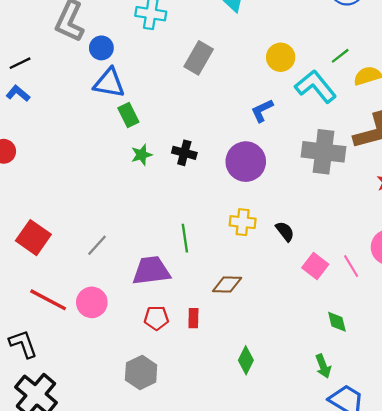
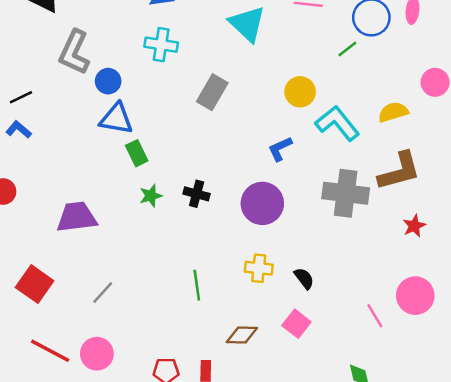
green line: (340, 56) -> (347, 49), moved
pink square: (315, 266) -> (296, 324), moved
purple trapezoid: (151, 271) -> (77, 217), moved

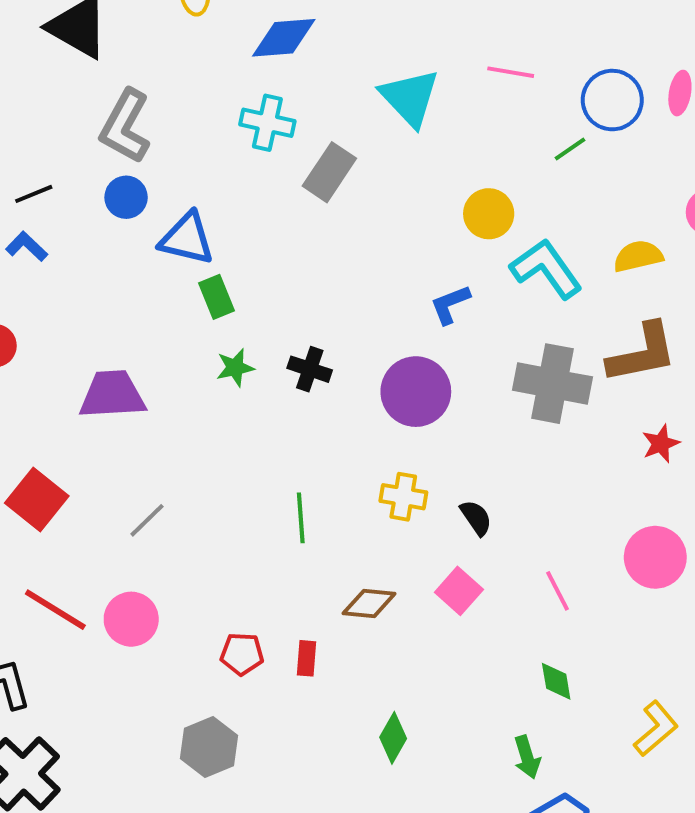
blue circle: (108, 81) -> (126, 197), moved
gray rectangle: (212, 92) -> (329, 172), moved
pink line: (375, 316) -> (557, 591), moved

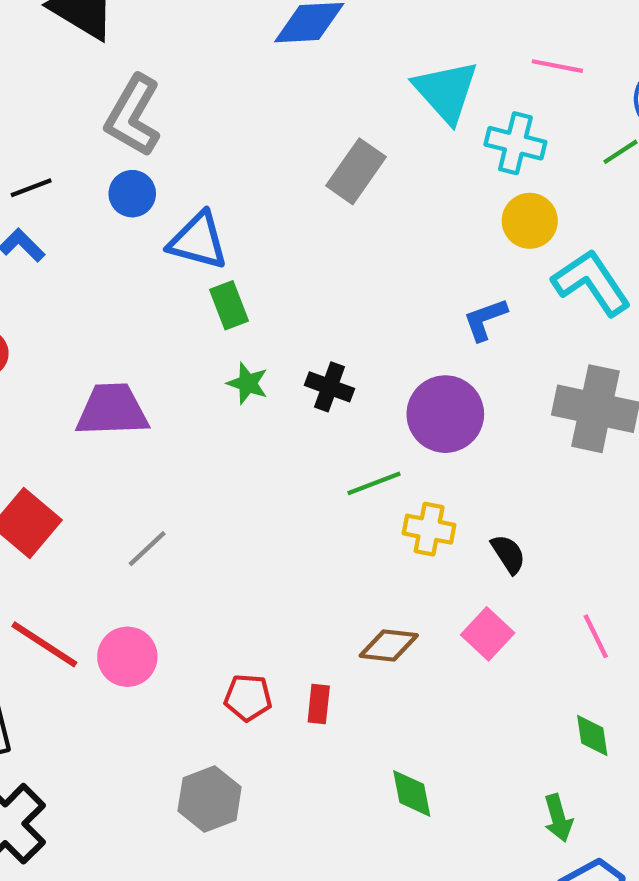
cyan cross: (267, 123) -> (515, 143), moved
green star: (235, 368) -> (248, 383), turned 30
green line: (301, 518) -> (374, 483), moved, turned 72
green diamond: (393, 738) -> (412, 793), turned -42

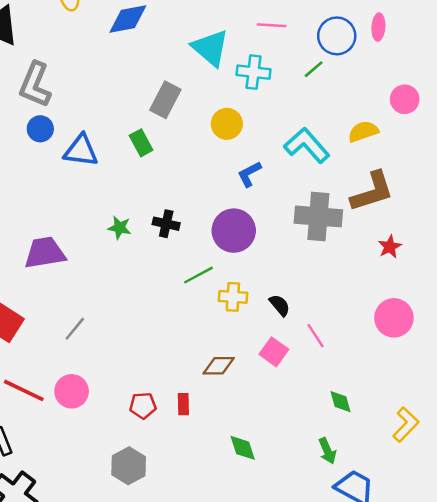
yellow circle: (530, 221) -> (227, 124), moved
green rectangle: (229, 305) -> (141, 143), moved
pink line: (596, 636) -> (315, 336), moved

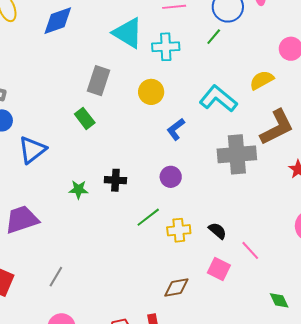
blue triangle: (81, 151) -> (32, 150), moved, turned -36
purple circle: (234, 231) -> (171, 177), size x0.6

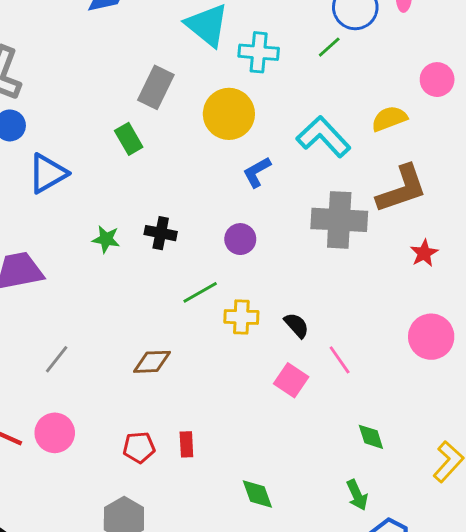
yellow circle: (151, 92) -> (229, 114), size x1.4
brown diamond: (176, 287) -> (152, 362), moved

